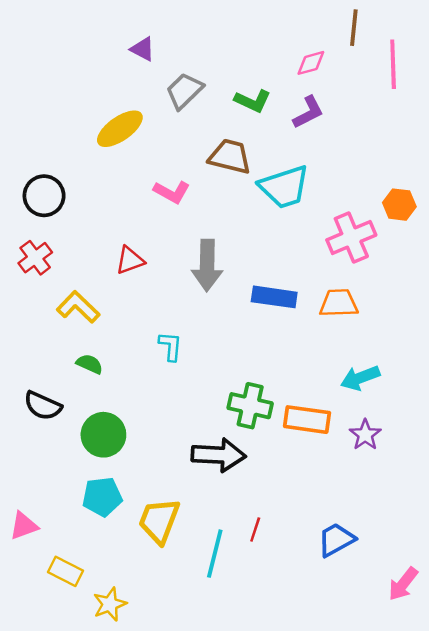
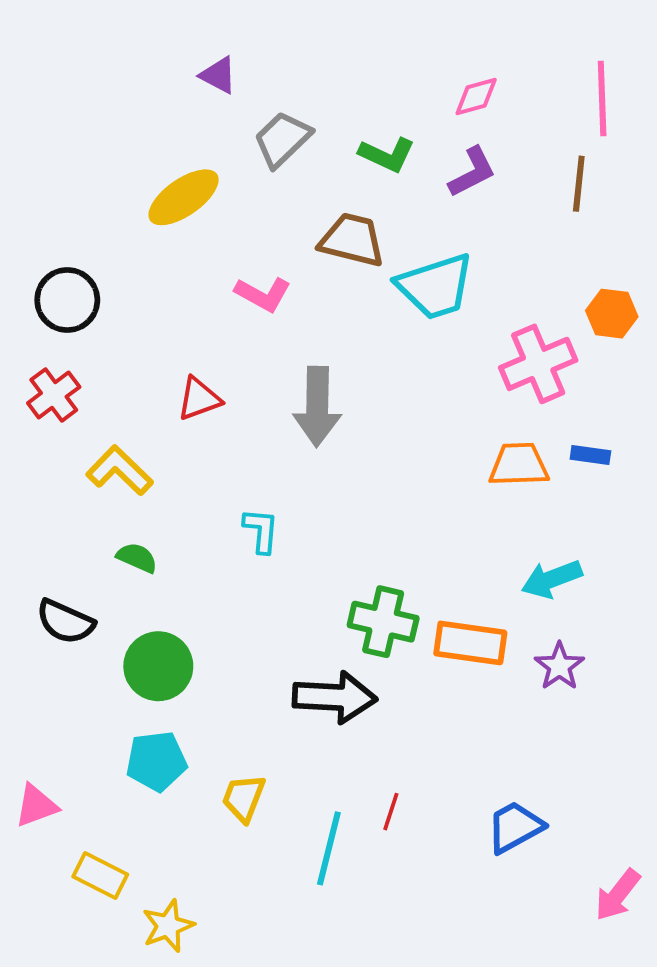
brown line: (354, 28) -> (579, 184), moved
blue rectangle: (274, 297) -> (590, 455), moved, size x0.6
yellow trapezoid: (159, 521) -> (244, 798), size x0.7

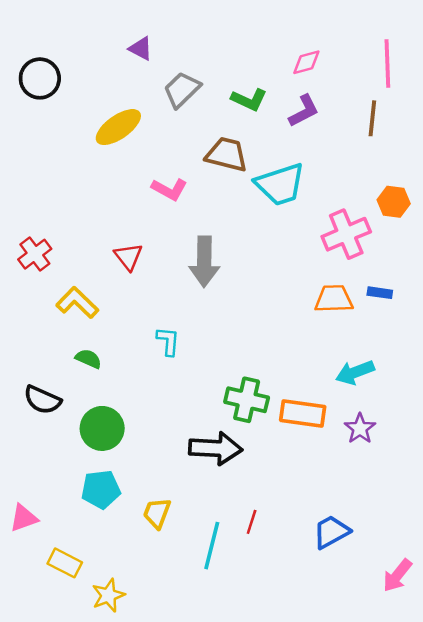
black circle: (67, 300) -> (40, 78), moved
red triangle: (199, 399) -> (128, 257), turned -48

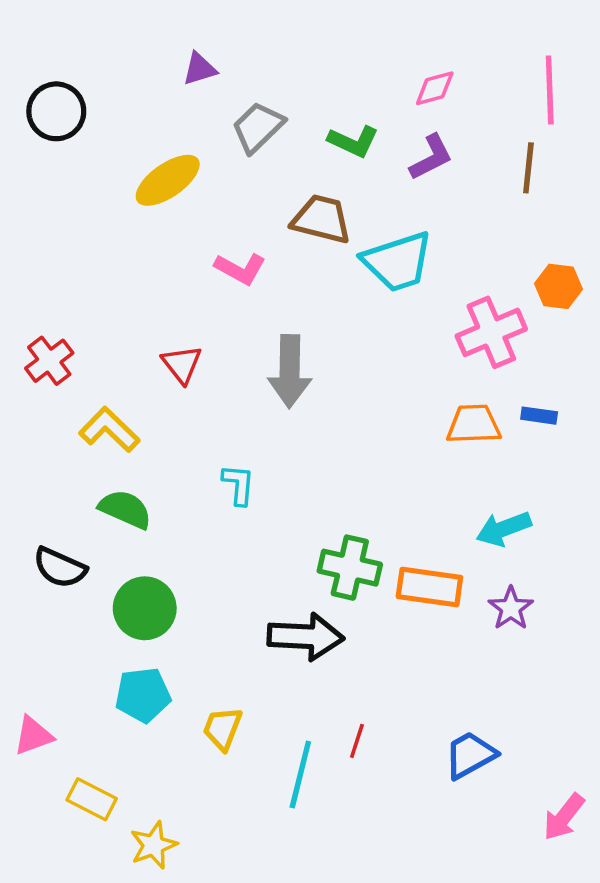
purple triangle: (141, 49) -> (200, 69), turned -45
green semicircle: (88, 359) -> (125, 509), size x1.4

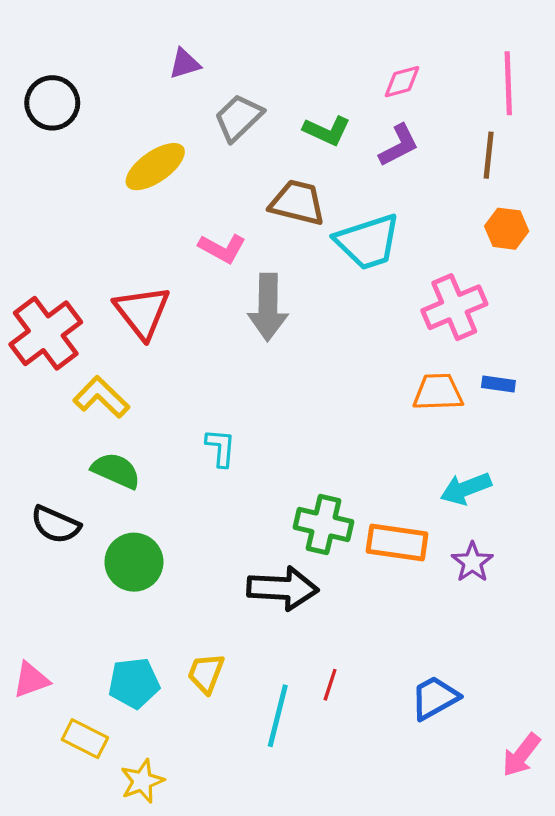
orange hexagon: (559, 286) -> (507, 229), moved
red cross: (49, 361) -> (46, 333), size x1.6
red triangle: (182, 364) -> (142, 312), moved, size x1.5
gray arrow: (290, 371) -> (268, 307), moved
cyan pentagon: (143, 695) -> (134, 683), moved

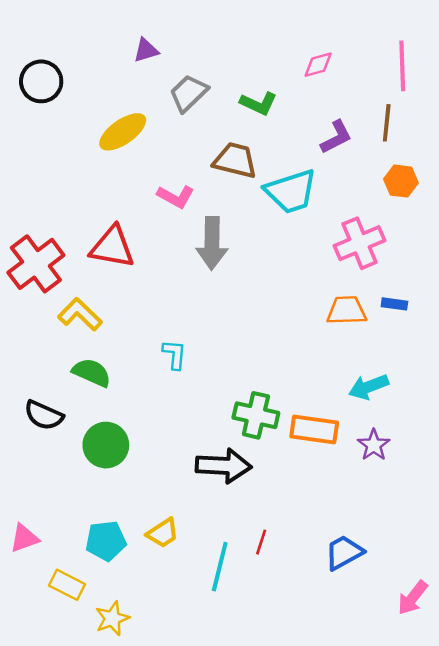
purple L-shape: (399, 145) -> (336, 137), moved
red triangle: (142, 312) -> (112, 247), turned -42
yellow trapezoid: (206, 673) -> (163, 533), turned -144

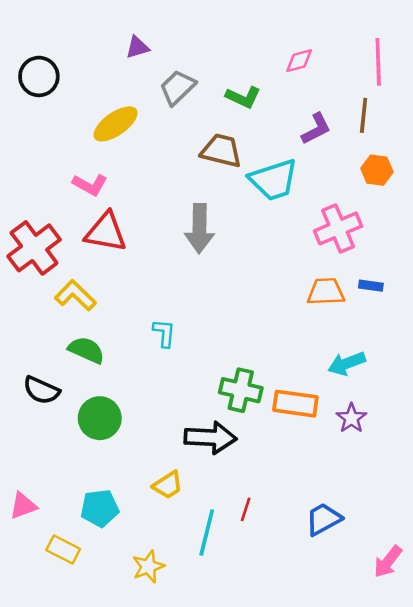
pink L-shape: (176, 197) -> (90, 185), moved
yellow trapezoid: (163, 533) -> (168, 485), moved
yellow star: (112, 618) -> (148, 567), moved

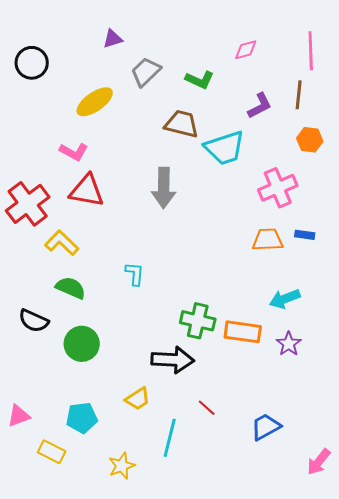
red line: (246, 509) -> (207, 408), moved, turned -66

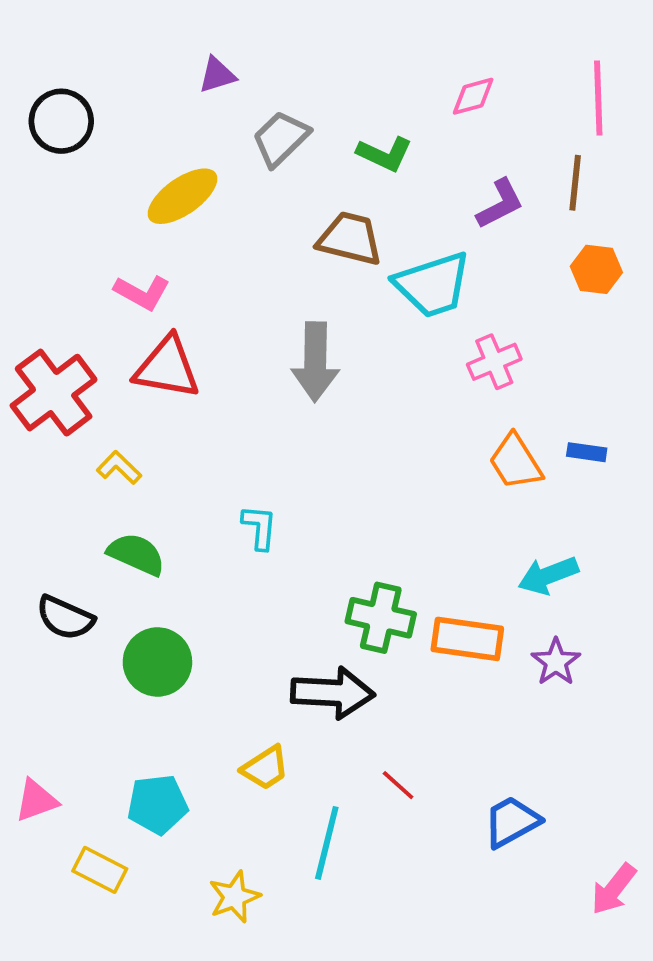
pink cross: (278, 188) -> (494, 362), moved, size x0.7
orange trapezoid: (268, 240) -> (515, 462), turned -120
yellow L-shape: (62, 243) -> (119, 468), size x0.7

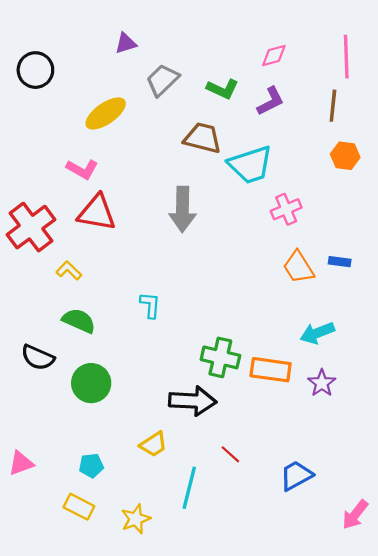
purple L-shape: (500, 204) -> (271, 101), moved
cyan pentagon: (157, 804) -> (91, 465), size x0.7
yellow rectangle: (100, 870) -> (79, 507), moved

